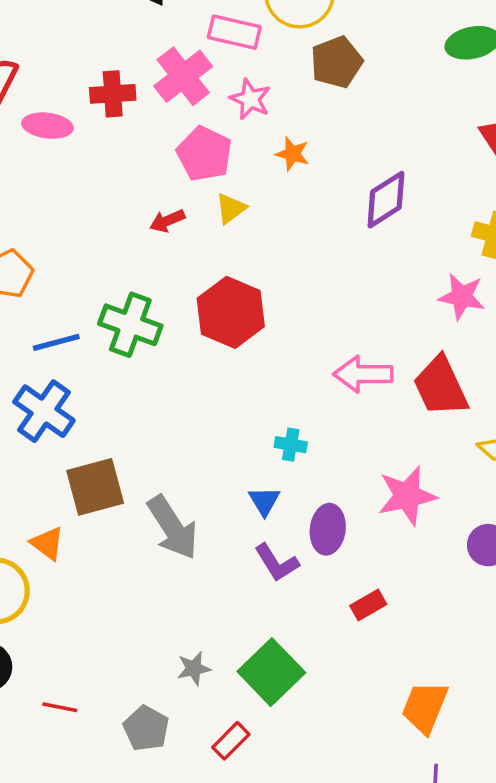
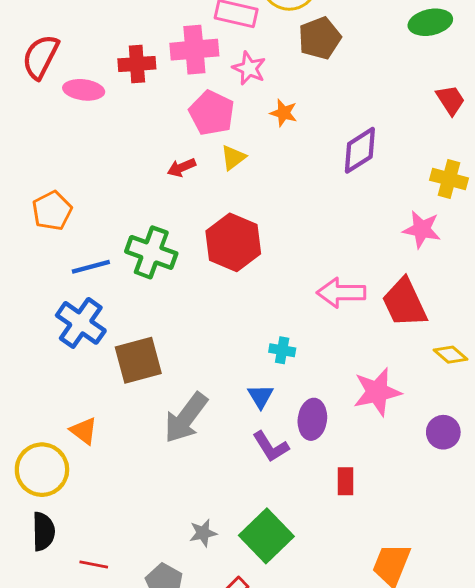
pink cross: (183, 76) -> (194, 50), turned 33
brown square: (95, 487) -> (138, 360), moved
gray arrow: (173, 527) -> (186, 418), turned 70
red rectangle: (368, 605) -> (345, 481), turned -60

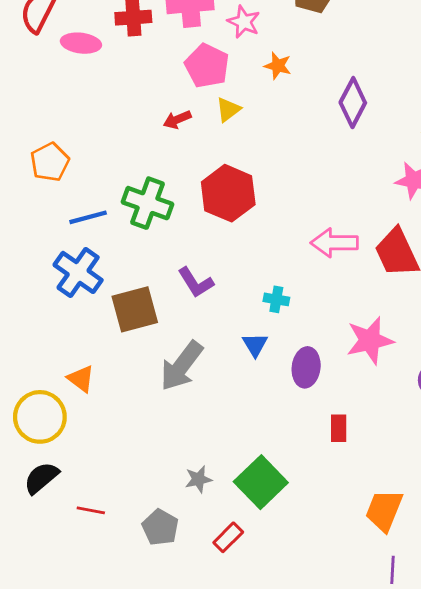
purple diamond: (360, 150) -> (353, 103), turned -30
purple L-shape: (271, 447) -> (196, 282), moved
black semicircle: (43, 531) -> (41, 478), turned -129

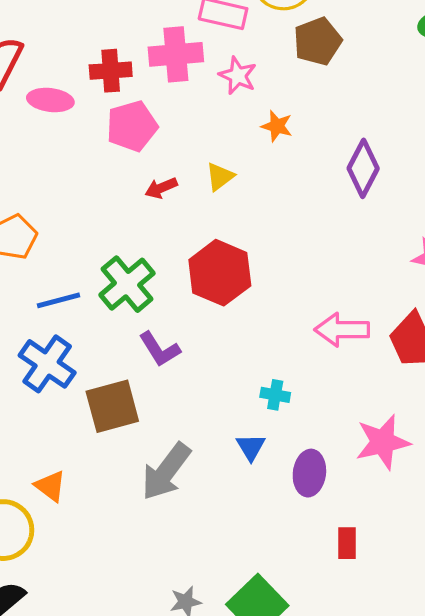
pink pentagon: (207, 66) -> (132, 126), moved, turned 30
green cross: (147, 203) -> (127, 284), turned 30
purple L-shape: (196, 282) -> (160, 349), moved

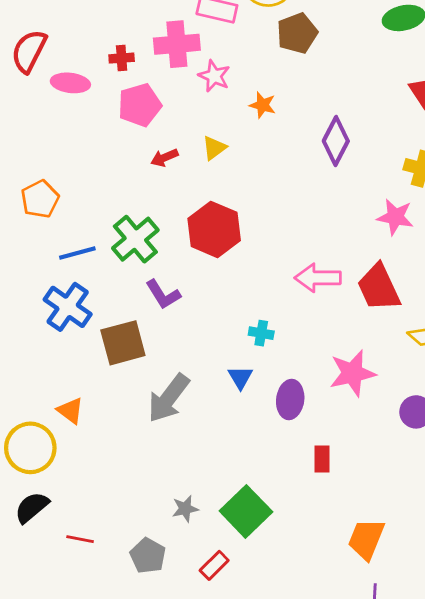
red cross: (111, 71) -> (122, 58), size x0.7
pink star: (238, 76) -> (214, 76), moved

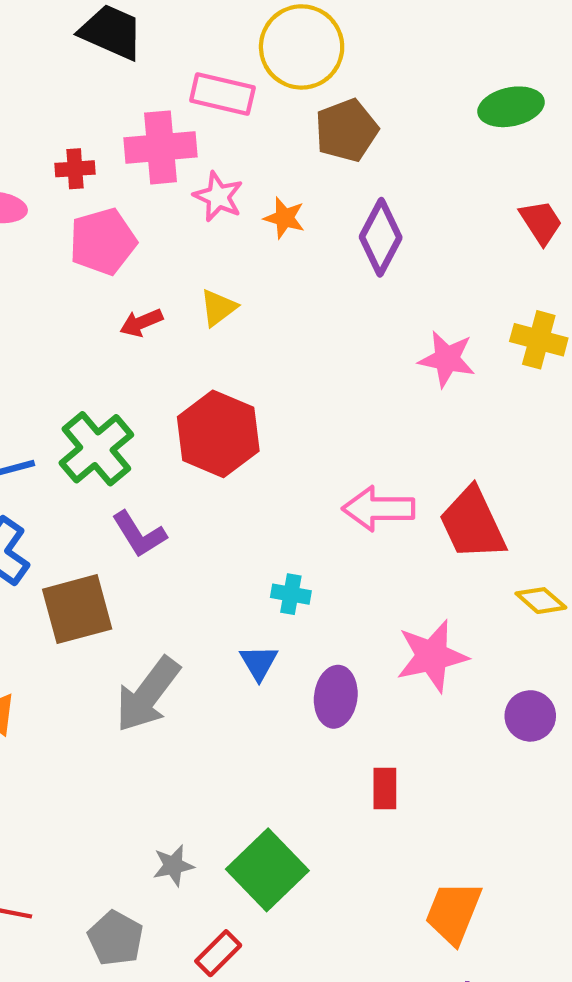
orange star: (263, 105) -> (284, 218), moved
purple diamond: (336, 141) -> (381, 237), moved
pink star: (395, 217) -> (447, 359), moved

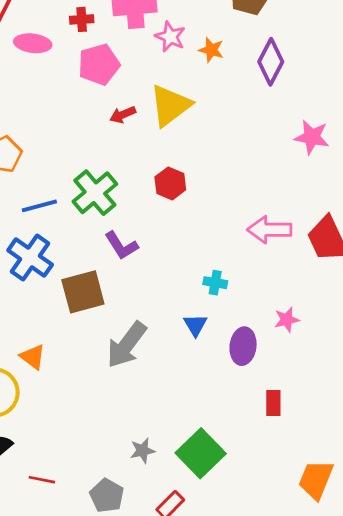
yellow triangle: (218, 308) -> (170, 105), size x1.8
red hexagon: (218, 434) -> (170, 183), size x0.6
pink star: (432, 656) -> (287, 320), moved, size x0.6

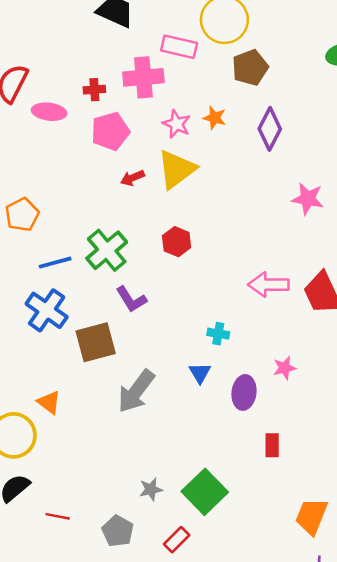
pink star: (170, 37) -> (177, 124), moved

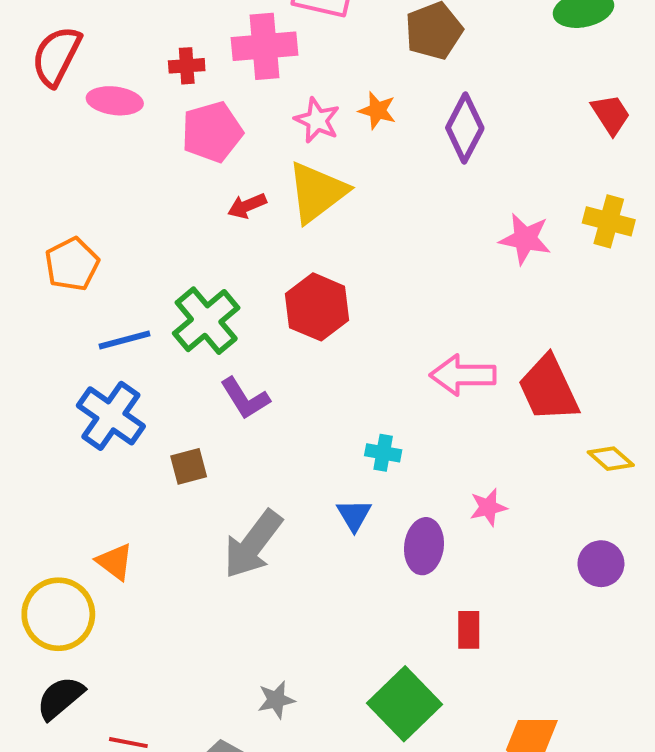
red hexagon: (177, 242) -> (317, 307), size x1.4
brown square: (96, 342) -> (189, 466), size x0.6
green square: (205, 492) -> (405, 704), moved

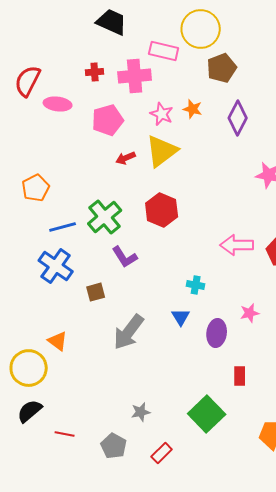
red cross: (187, 66) -> (95, 72), moved

